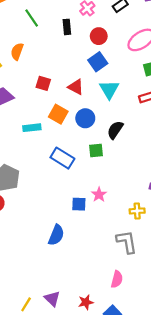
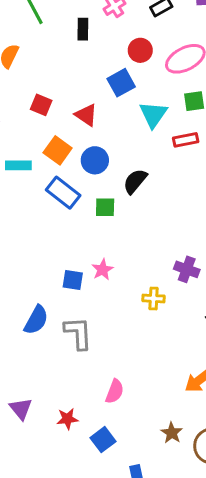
red circle: (99, 36) -> (140, 50), moved
cyan triangle: (109, 89) -> (153, 114), moved
blue rectangle: (62, 158) -> (63, 193), moved
gray L-shape: (127, 242) -> (78, 333), moved

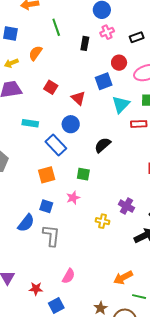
orange square: (58, 150) -> (47, 175), moved, turned 30
blue circle: (95, 160) -> (71, 124), moved
green square: (105, 207) -> (83, 174), moved
blue square: (73, 280) -> (46, 206), moved

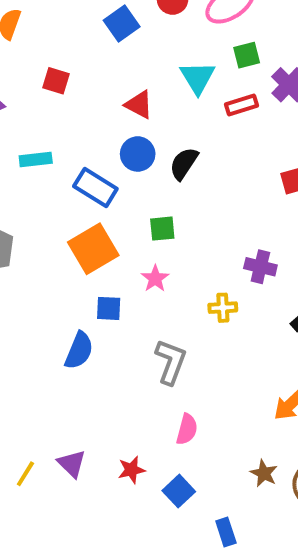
blue square: (104, 81) -> (122, 23), moved
red triangle: (78, 98) -> (139, 105), moved
blue circle: (71, 124) -> (138, 154), moved
orange square: (47, 175) -> (93, 249), size x1.4
gray L-shape: (51, 236) -> (171, 362), moved, turned 30

